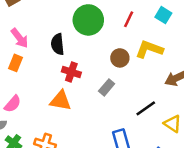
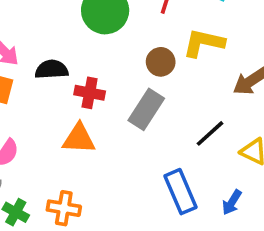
black semicircle: (58, 44) -> (52, 69), moved, turned 100
gray rectangle: (107, 87) -> (146, 109), size x1.5

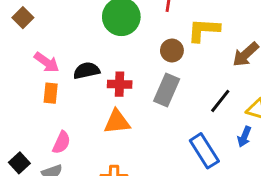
blue arrow: (232, 202) -> (244, 137), moved

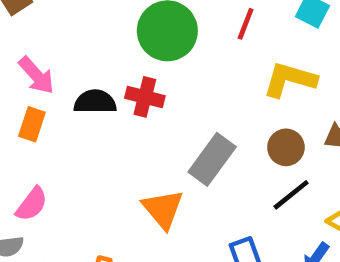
brown circle: (172, 50) -> (286, 147), moved
red cross: (120, 84) -> (145, 97), moved
orange triangle: (117, 122) -> (163, 209), moved, turned 44

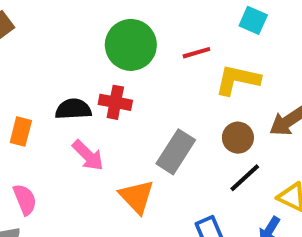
red line: (246, 24) -> (196, 53), moved, turned 56
pink arrow: (36, 75) -> (88, 155), moved
pink semicircle: (32, 204) -> (25, 199), turned -56

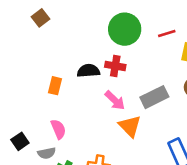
gray rectangle: (176, 152) -> (154, 97), turned 32
pink arrow: (88, 155) -> (115, 100), moved

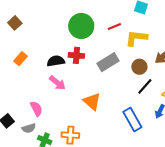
orange rectangle: (55, 86) -> (21, 59), moved, turned 32
gray rectangle: (154, 97) -> (108, 62), moved
pink arrow: (115, 100) -> (57, 83), moved

